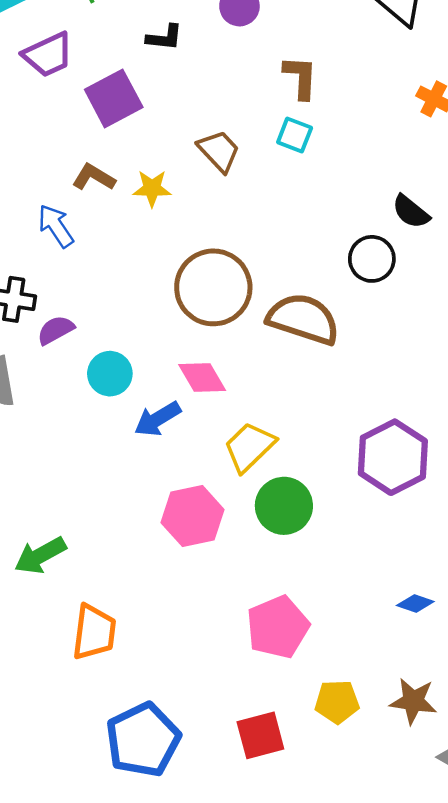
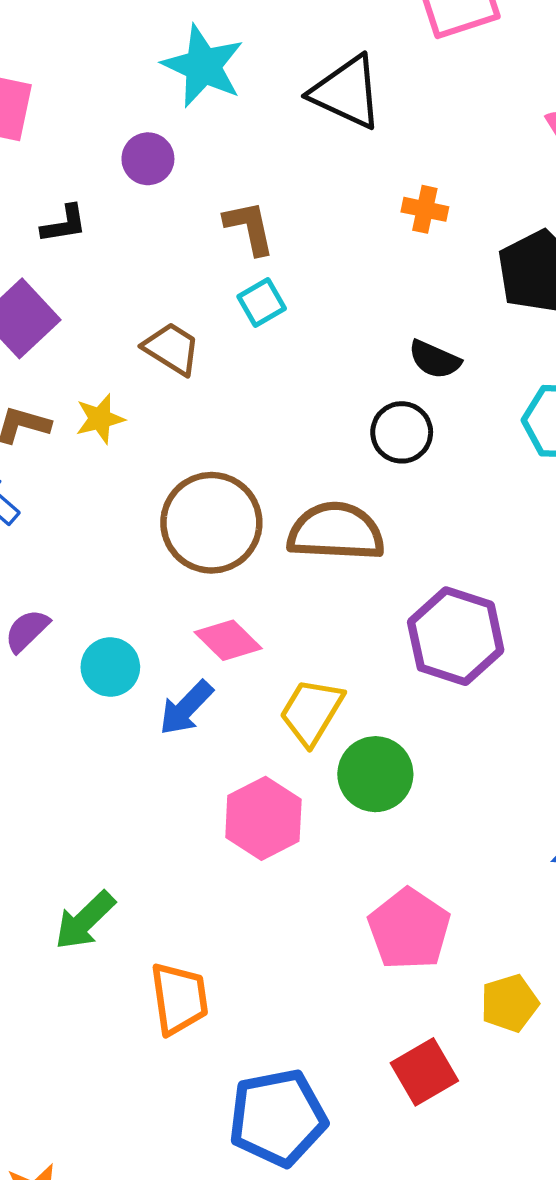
cyan square: (295, 135) -> (262, 302), turned -36
purple hexagon: (393, 457) -> (456, 636), moved
blue pentagon: (143, 740) -> (278, 1118), turned 30

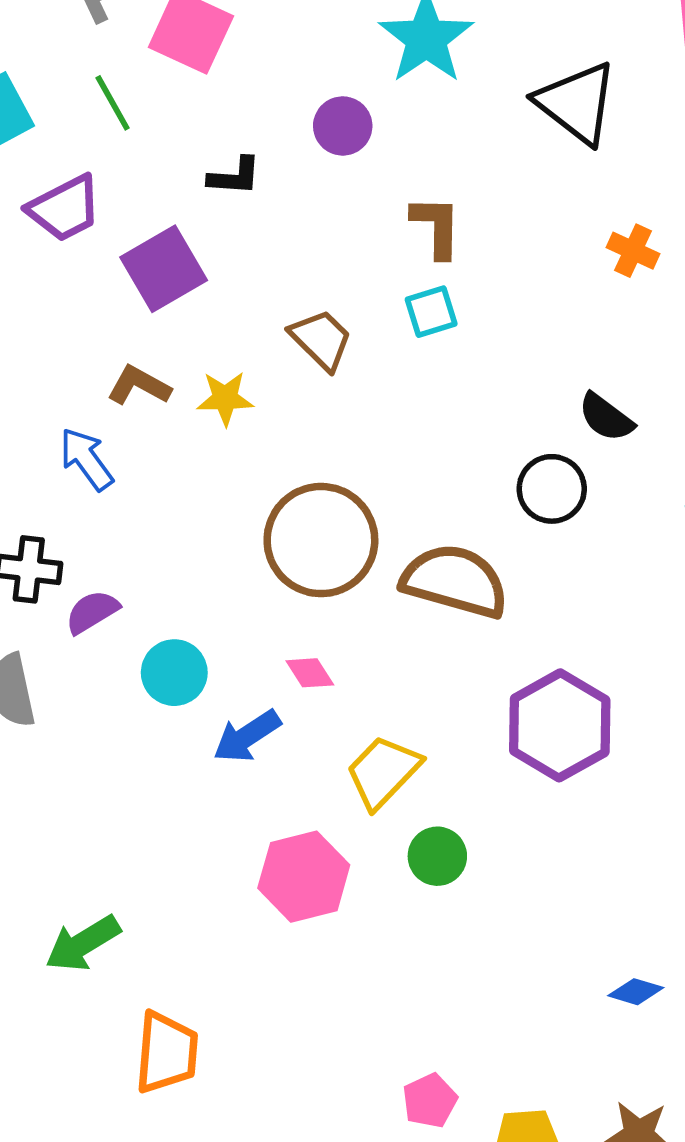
pink diamond: (228, 640) -> (310, 673), size x0.7
green circle: (375, 774) -> (437, 856), size x0.7
pink pentagon: (409, 929) -> (430, 1101), moved, size x0.6

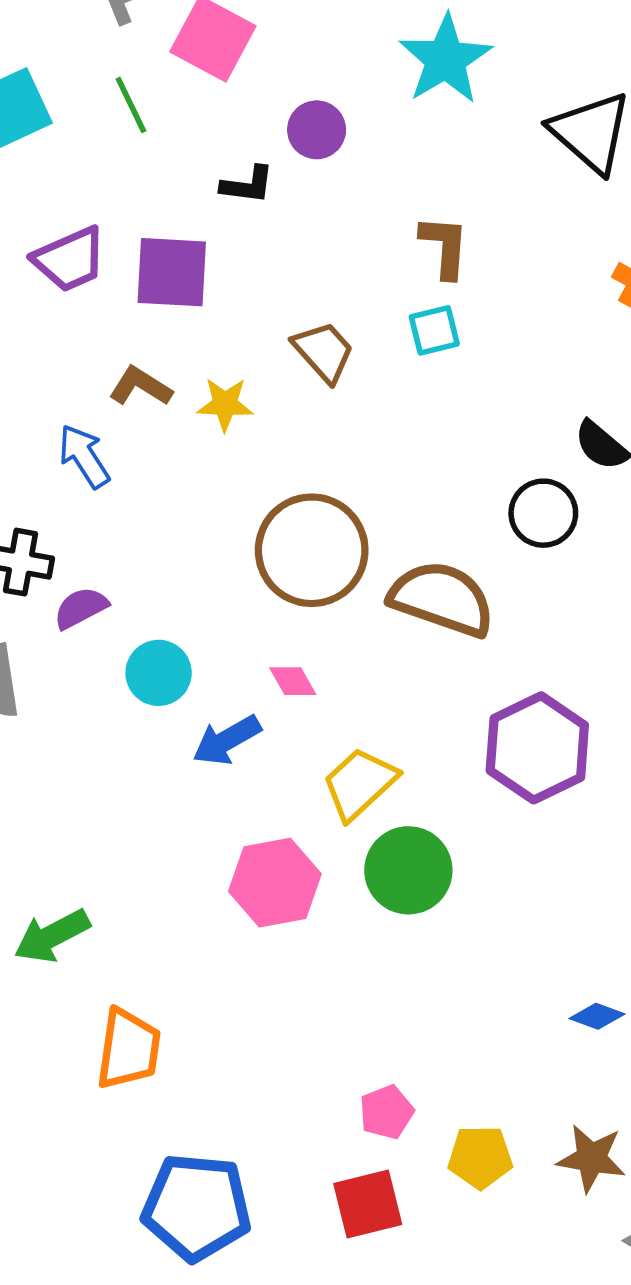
purple circle: (343, 126) -> (317, 130), moved
purple trapezoid: (65, 208) -> (70, 259), moved
purple square: (164, 269) -> (172, 272), turned 30
green circle: (437, 856) -> (408, 870), size x1.5

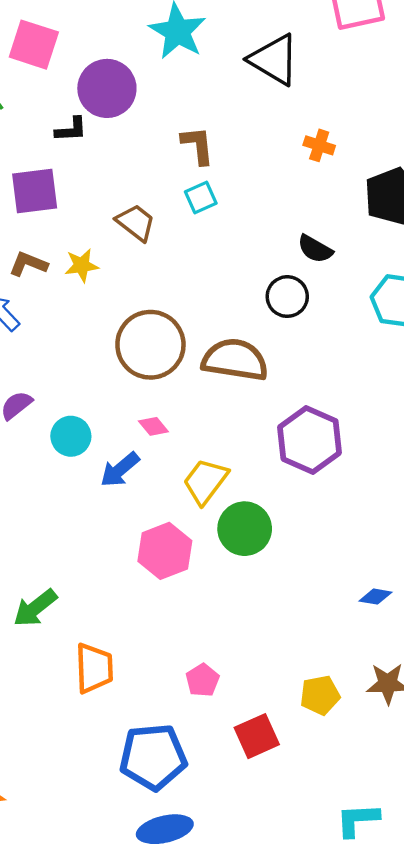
purple circle: (317, 130) -> (107, 88), size x1.6
pink pentagon: (387, 1112) -> (202, 680), moved

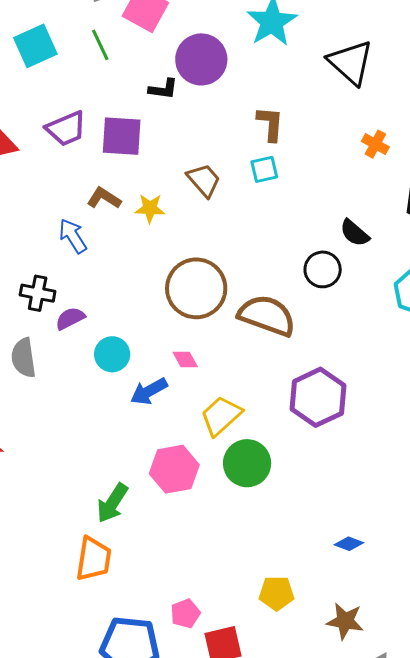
green arrow: (35, 608) -> (112, 503), moved, turned -30
pink pentagon: (202, 680) -> (185, 614), moved
yellow pentagon: (320, 695) -> (276, 593), moved

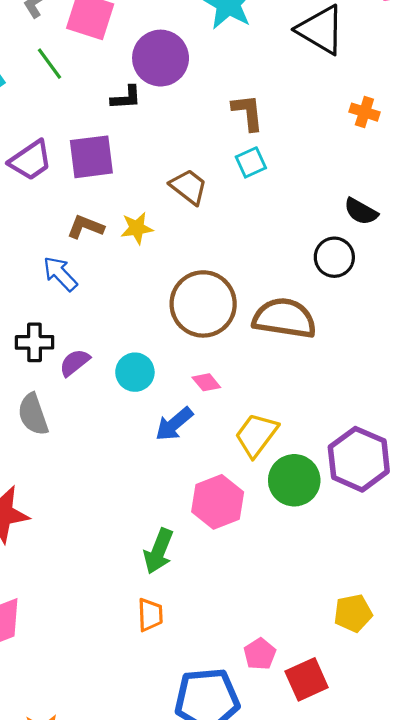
cyan circle: (112, 354) -> (135, 372), moved
purple hexagon: (318, 397) -> (359, 459), moved
orange trapezoid: (94, 559) -> (150, 615), size x0.7

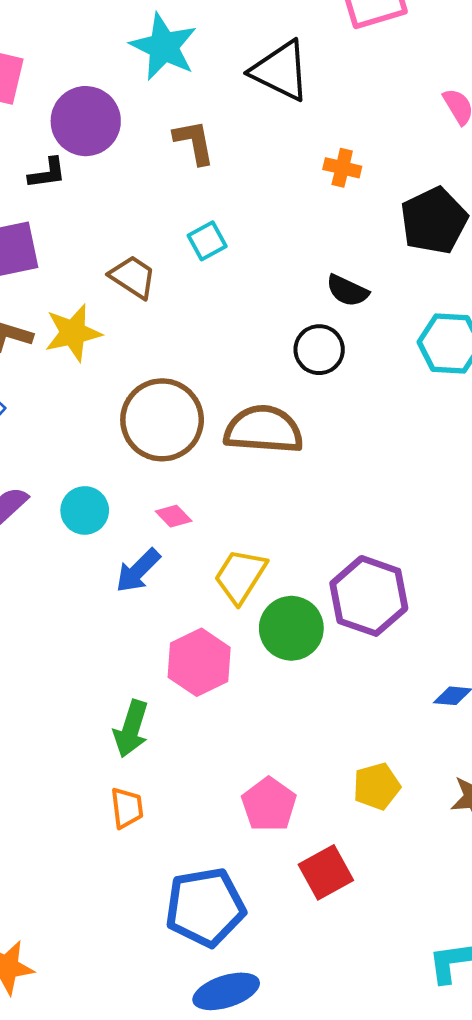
brown L-shape: (248, 112) -> (194, 142), moved
yellow star: (137, 228) -> (73, 333), size x1.4
pink pentagon: (260, 654) -> (269, 805), moved, size x1.4

